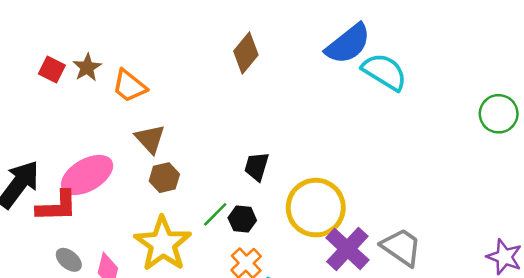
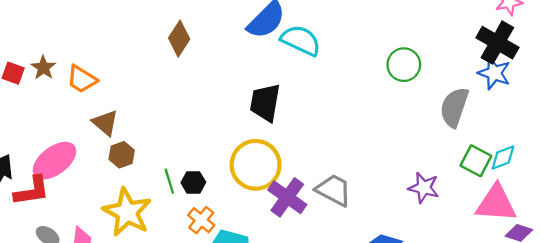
black trapezoid: (257, 166) -> (265, 103), moved, size x1.5
green line: (215, 214) -> (169, 181), turned -55

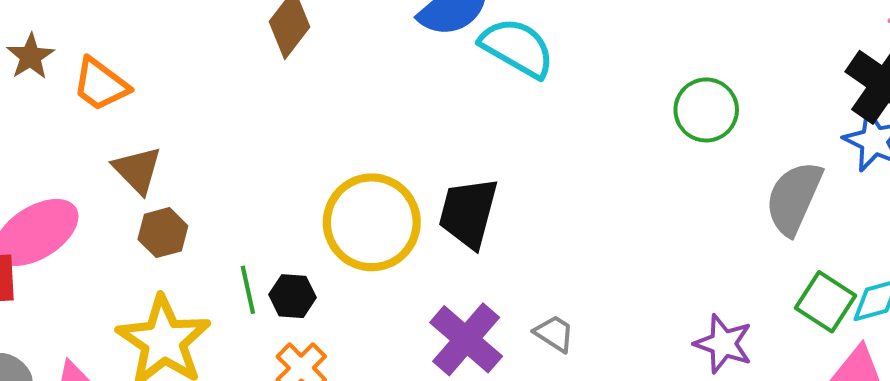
black trapezoid: (265, 103) -> (468, 213), moved
yellow circle: (256, 165) -> (372, 222), moved
gray trapezoid: (334, 190) -> (554, 333), size x0.6

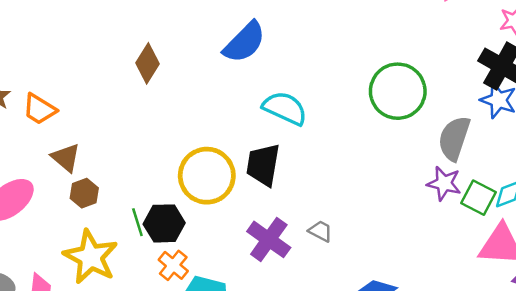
cyan semicircle: (517, 48) -> (285, 108), moved
green circle: (706, 110) -> (398, 91), size x1.5
black hexagon: (293, 296) -> (164, 223), size x1.5
purple star: (723, 344) -> (444, 183), moved

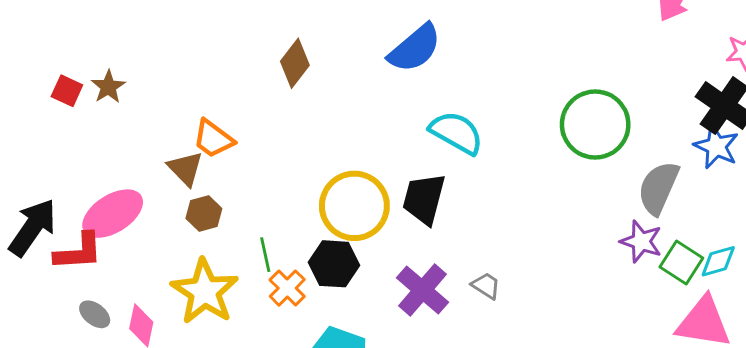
orange trapezoid: (39, 109) -> (213, 139), moved
black hexagon: (164, 223) -> (334, 264), moved
orange cross: (173, 265) -> (287, 288), moved

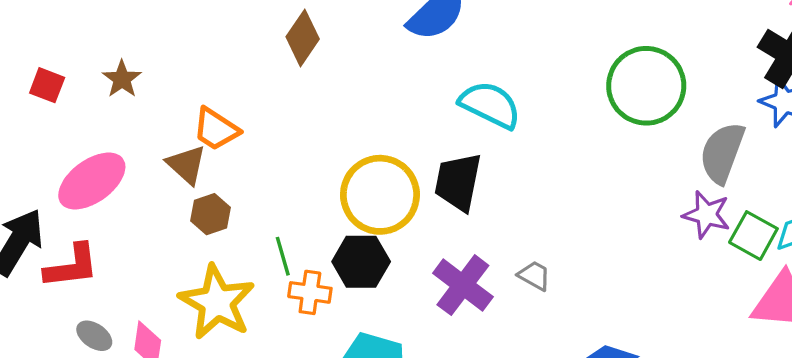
brown star: (108, 87) -> (122, 79), moved
pink ellipse: (113, 214) -> (92, 181), moved
orange cross: (287, 288) -> (310, 292), turned -33

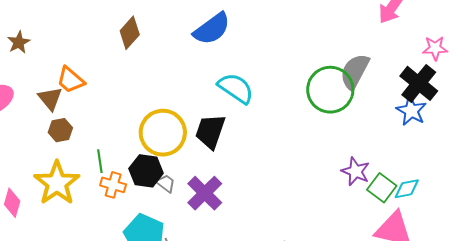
gray semicircle: (722, 153) -> (355, 72), moved
gray trapezoid: (534, 276) -> (166, 183), moved

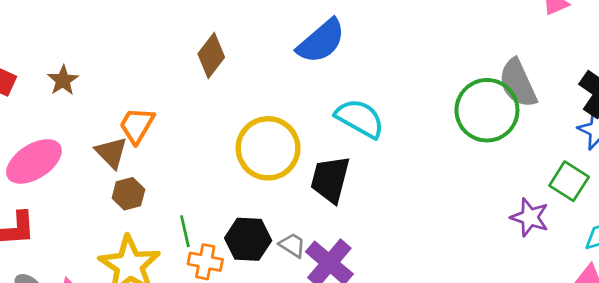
gray semicircle: (355, 72) -> (518, 83), turned -48
orange trapezoid: (71, 80) -> (137, 125), turned 84
yellow circle: (163, 133) -> (268, 148), moved
gray trapezoid: (166, 183) -> (292, 245), moved
green square: (382, 188) -> (569, 181), moved

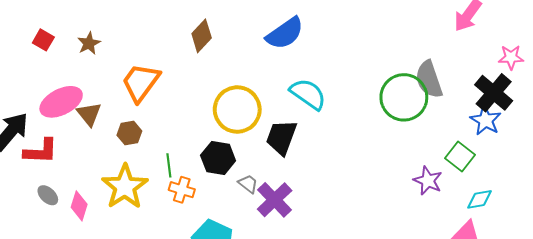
orange trapezoid: (137, 125) -> (141, 82), size x1.4
brown triangle: (111, 153) -> (89, 114), moved
black hexagon: (248, 239) -> (218, 158), moved

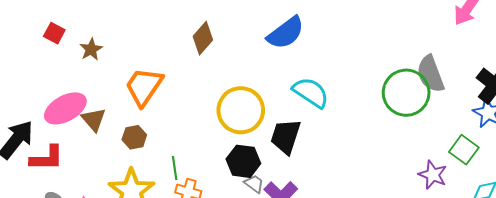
red square: (43, 40) -> (54, 33), moved
black hexagon: (218, 158) -> (243, 161), moved

